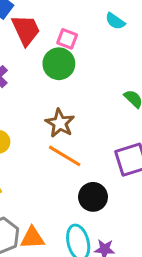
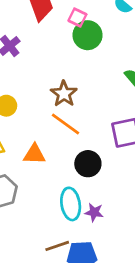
green circle: (59, 64) -> (88, 35), moved
orange triangle: (32, 238) -> (34, 154), moved

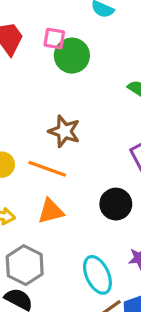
orange line: (66, 124) -> (47, 169), moved
cyan ellipse: (71, 204) -> (97, 275), moved

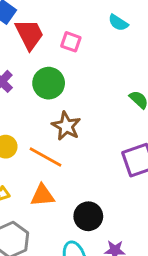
green circle: (72, 56) -> (49, 83), moved
black circle: (116, 204) -> (88, 216), moved

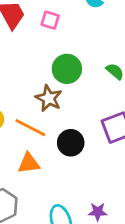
green circle: (49, 83) -> (67, 69), moved
black circle: (88, 216) -> (71, 143), moved

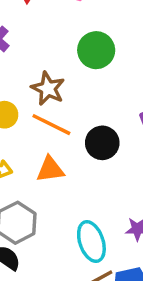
brown star: (49, 98) -> (48, 89), moved

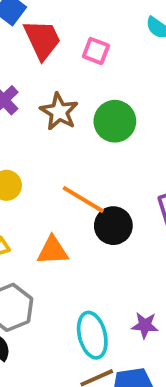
brown star: (48, 89) -> (59, 112), moved
orange line: (51, 125) -> (83, 199), moved

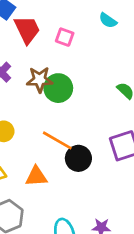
brown star: (59, 112) -> (40, 80), turned -30
green circle: (115, 121) -> (58, 88), moved

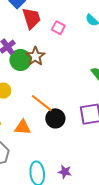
brown star: (40, 80) -> (35, 56), turned 30
green circle: (58, 88) -> (20, 60), moved

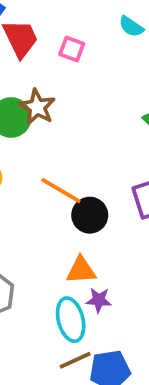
orange triangle: (23, 127) -> (81, 270), moved
purple star: (65, 172) -> (99, 300), moved

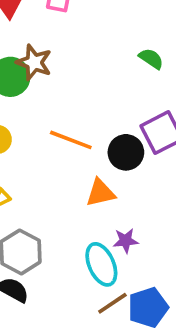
black circle: (90, 215) -> (126, 152), moved
orange triangle: (81, 270) -> (100, 193), moved

